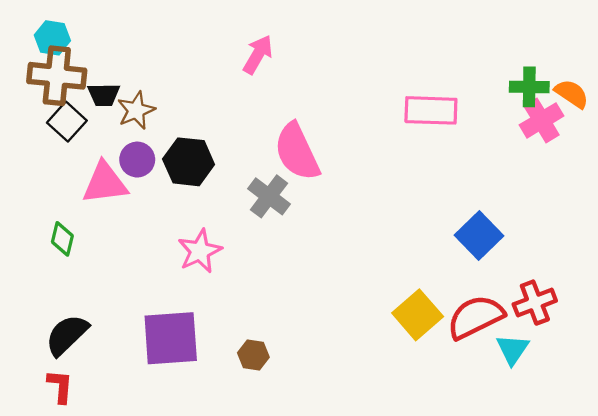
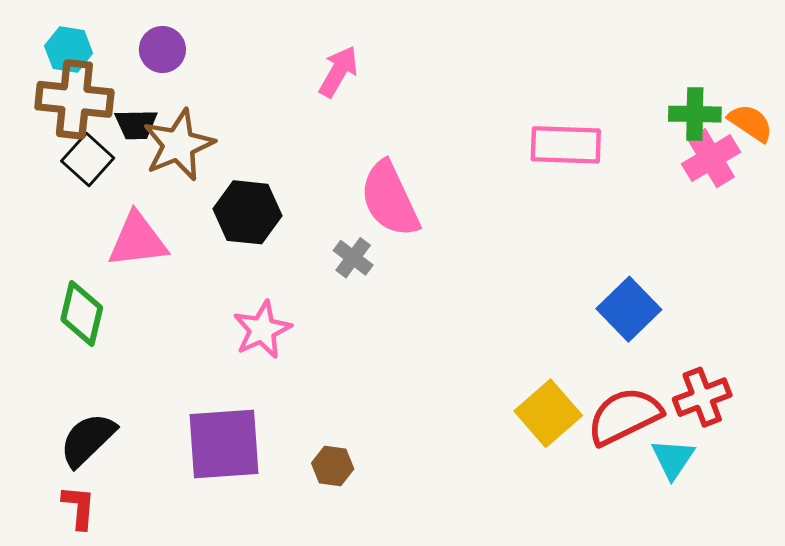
brown star: (136, 110) -> (179, 145), size x1.4
purple circle: (137, 160) -> (162, 50), moved
gray cross: (269, 196) -> (353, 258), size x0.7
green diamond: (62, 239) -> (82, 314), size x1.4

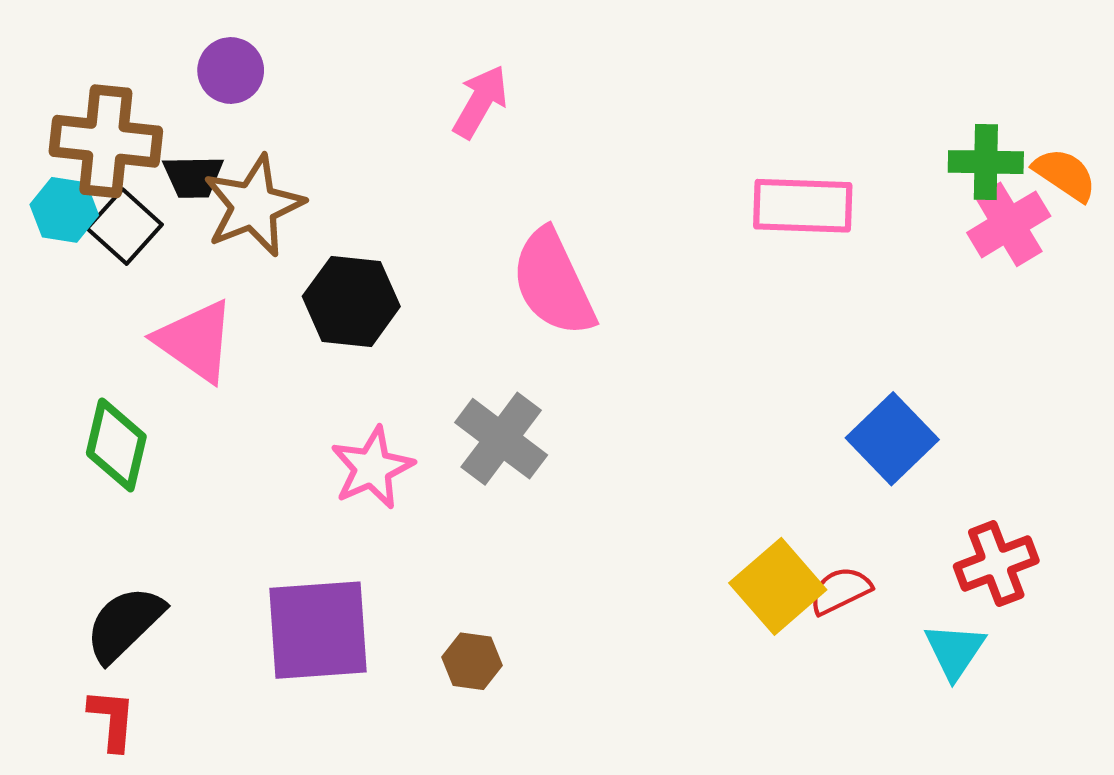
cyan hexagon: (69, 50) -> (64, 210), moved
pink triangle: (137, 240) -> (195, 341), turned 42
gray cross: (353, 258) -> (501, 439), moved, size x1.6
red semicircle: (624, 416) -> (840, 591), moved, size x0.6

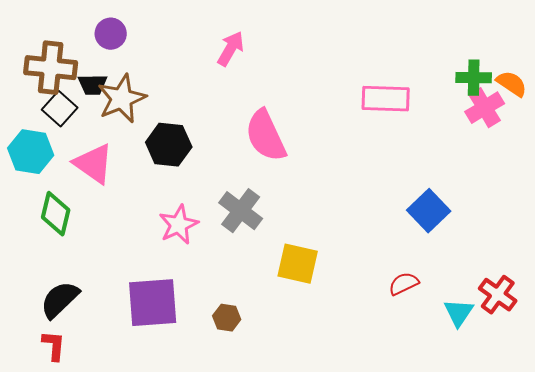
cyan hexagon: (64, 210) -> (31, 152), moved, size x1.4
red cross: (996, 564) -> (498, 295), moved, turned -33
yellow square: (778, 586) -> (298, 264), moved, turned -36

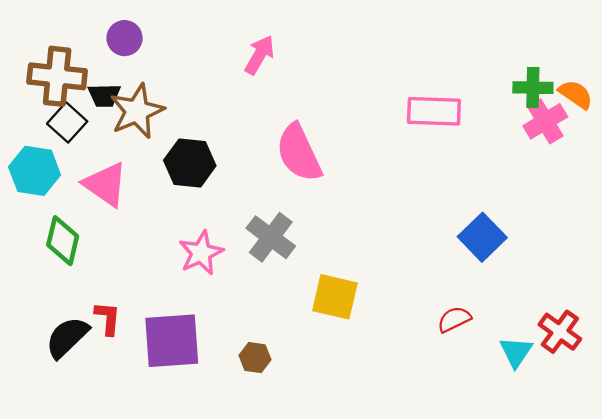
red L-shape: (54, 346) -> (108, 318), moved

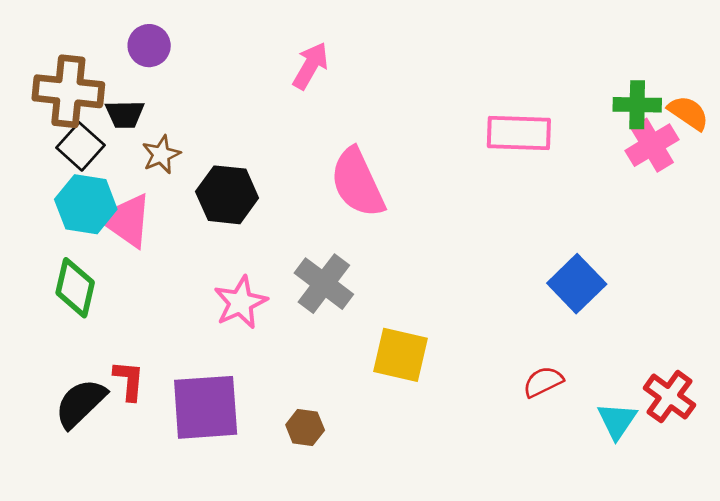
brown star: (137, 111) -> (161, 155), moved, size x0.6
cyan hexagon: (35, 171) -> (86, 204), moved

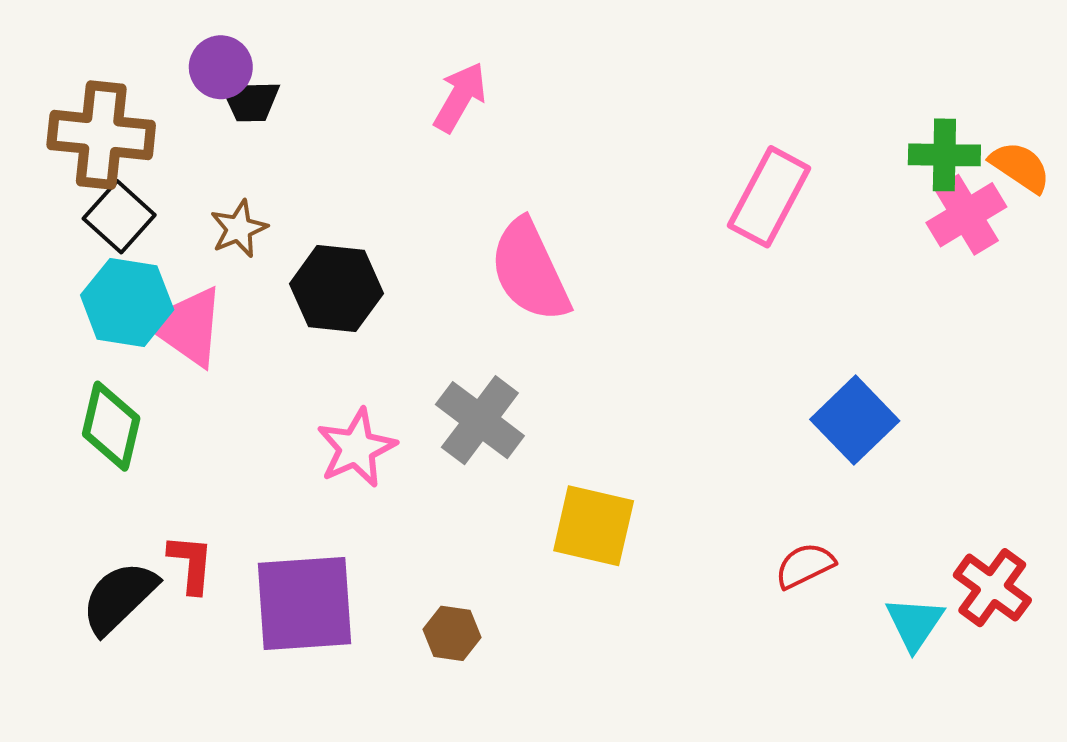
black trapezoid: (125, 114) -> (251, 101), moved
pink rectangle: (519, 133) -> (769, 197), turned -64

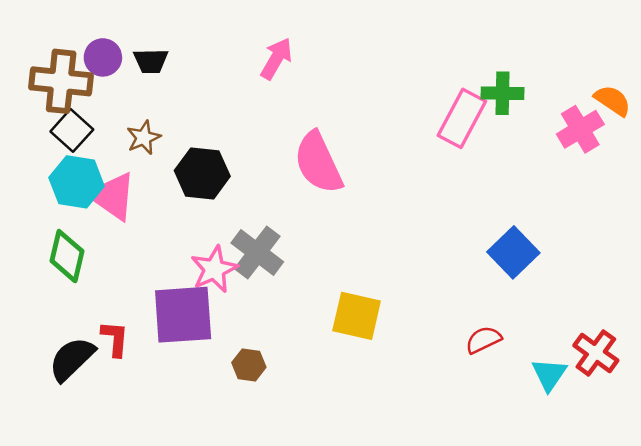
purple circle: (221, 67) -> (103, 57), moved
green cross: (944, 155) -> (503, 93), moved
gray cross: (480, 420) -> (257, 252), moved
purple square: (305, 603) -> (183, 315), moved
brown hexagon: (452, 633) -> (249, 365), moved

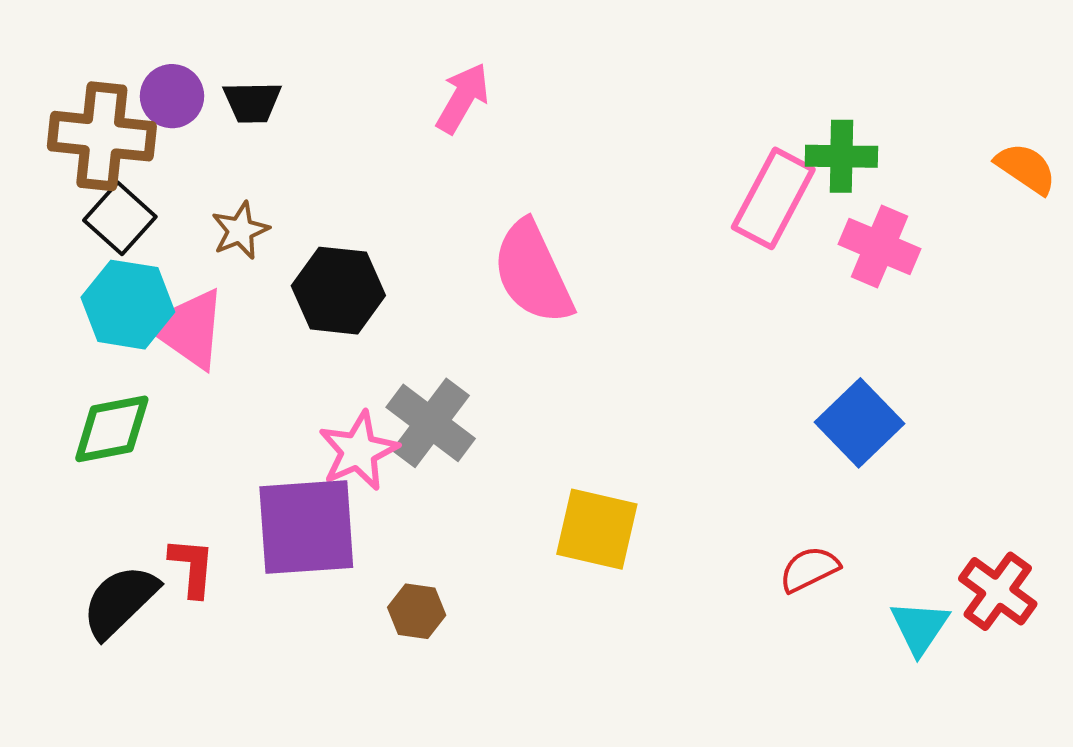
pink cross: (580, 129) -> (880, 246), moved, turned -36
green diamond: (67, 256) -> (112, 429), turned 66

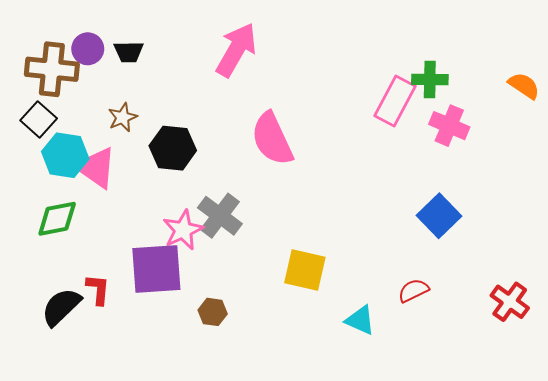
pink arrow: (463, 98) -> (236, 50), size x1.5
black square: (120, 218) -> (39, 119), moved
cyan triangle: (920, 627) -> (360, 320), moved, turned -40

